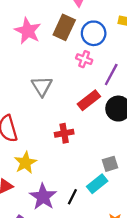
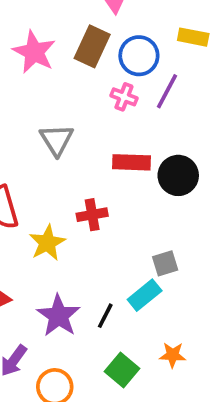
purple line: (111, 74) -> (167, 91), moved
red rectangle: (89, 100) -> (131, 162), turned 40
yellow star: (25, 163) -> (47, 243), moved

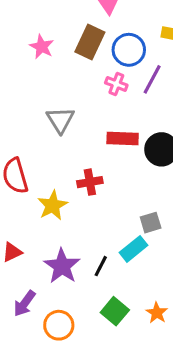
pink star: (34, 52) -> (42, 47), size x0.7
orange star: (173, 355) -> (157, 313), moved, turned 30

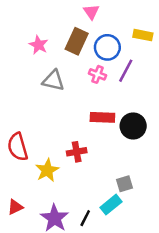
gray triangle: (60, 120) -> (53, 81), moved, turned -45

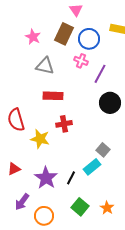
purple line: (126, 71) -> (100, 74), moved
red rectangle: (102, 117) -> (53, 96), moved
yellow star: (47, 170) -> (40, 139), turned -30
gray square: (125, 184) -> (103, 150), turned -32

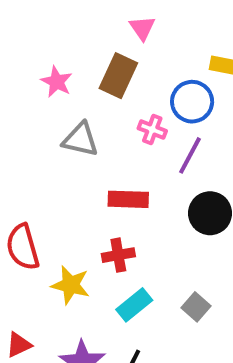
blue circle: (89, 39) -> (192, 102), moved
red rectangle: (53, 96) -> (128, 199), moved
cyan rectangle: (92, 167) -> (134, 305), moved

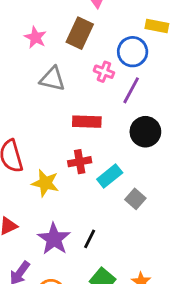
cyan rectangle: (134, 305) -> (110, 176), moved

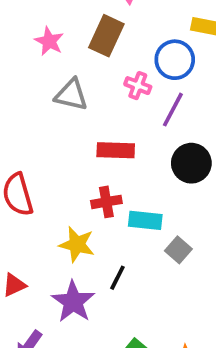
cyan rectangle: (110, 176) -> (145, 220), turned 45
yellow star: (45, 183) -> (77, 244), moved
black line: (90, 239) -> (117, 278), moved

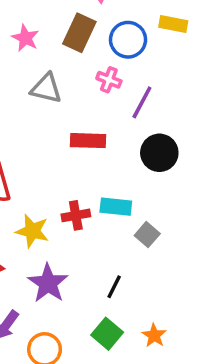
blue circle: (175, 60) -> (128, 40), moved
red cross: (106, 202) -> (76, 215), moved
yellow star: (77, 244) -> (32, 231), moved
black line: (117, 278) -> (114, 287), moved

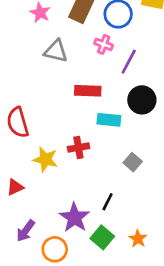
cyan rectangle: (116, 207) -> (109, 120), moved
purple star: (48, 283) -> (74, 218), moved

